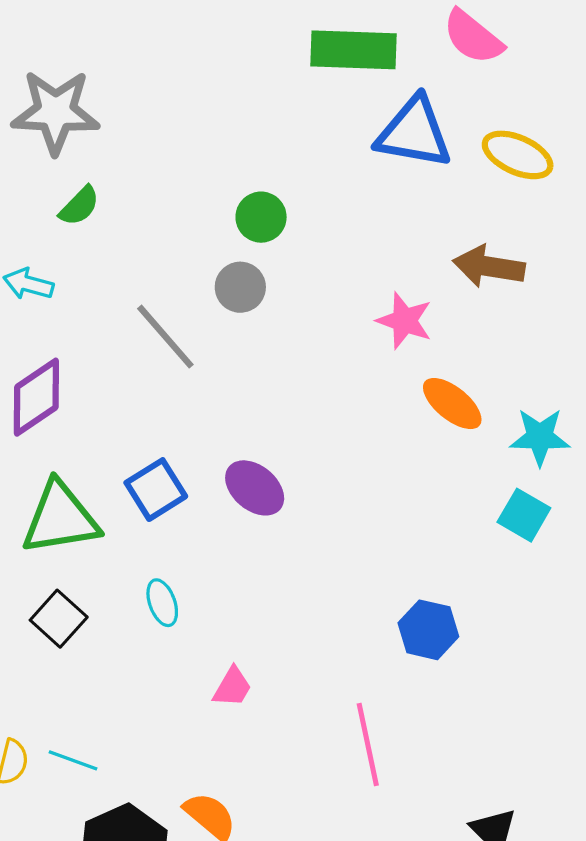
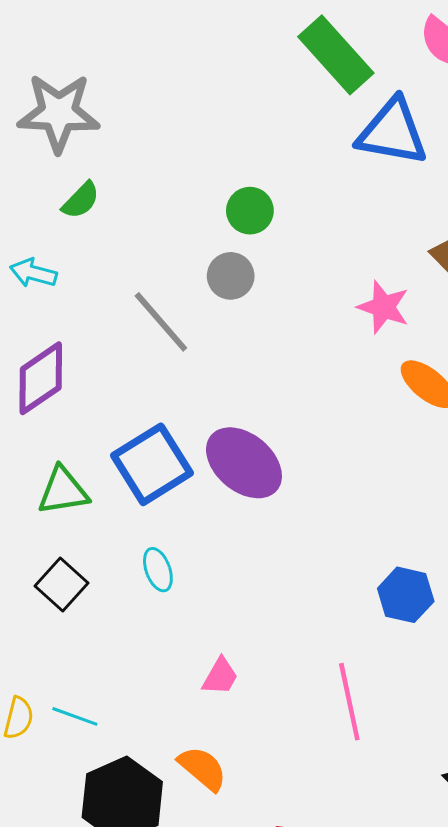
green rectangle: (353, 50) -> (336, 55), turned 46
purple ellipse: (255, 488) -> (244, 463), size x1.4
blue square: (156, 490) -> (152, 464), size x1.4
green triangle: (60, 518) -> (63, 491), size x0.7
pink trapezoid: (232, 687) -> (220, 676), moved

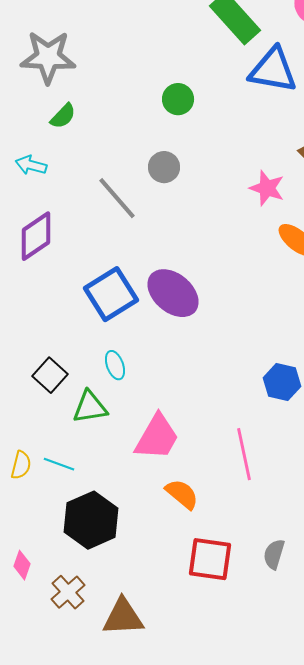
green circle: (250, 211) -> (178, 99), moved
green triangle: (63, 491) -> (90, 407), moved
pink trapezoid: (220, 676) -> (157, 437), size x1.8
orange semicircle: (202, 768) -> (182, 494), moved

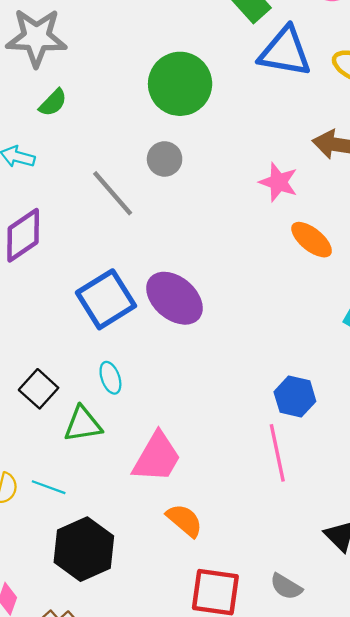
green circle: (178, 99) -> (180, 84), size x1.8
pink line: (244, 454) -> (277, 453), moved
gray semicircle: (274, 554) -> (286, 587), turned -76

